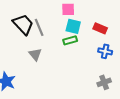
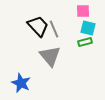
gray triangle: (35, 54) -> (50, 56), size x1.6

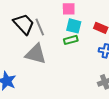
gray triangle: (50, 56) -> (36, 54), turned -35

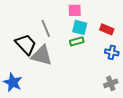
black trapezoid: (24, 24) -> (26, 44), moved

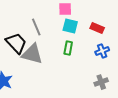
green rectangle: (77, 41) -> (68, 48), moved, turned -64
blue cross: (112, 52) -> (102, 51), turned -32

